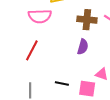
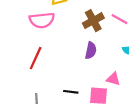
brown cross: (87, 20) -> (93, 21), turned -30

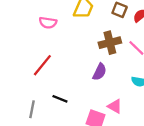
pink semicircle: (42, 20) -> (48, 23), moved, size x0.7
black line: (71, 92) -> (60, 99), moved

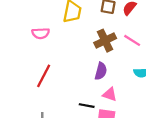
black line: (60, 99) -> (87, 106), moved
pink triangle: (115, 106) -> (110, 94), moved

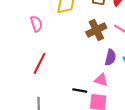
pink semicircle: (41, 33) -> (36, 24), turned -105
purple semicircle: (101, 71) -> (110, 57), moved

